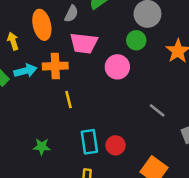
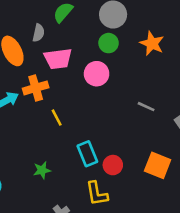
red circle: (115, 145) -> (113, 165), moved

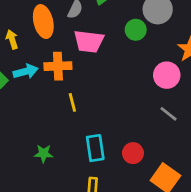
green circle: (109, 43) -> (136, 30), moved
pink circle: (97, 74) -> (167, 75), moved
red circle: (113, 165) -> (133, 153), moved

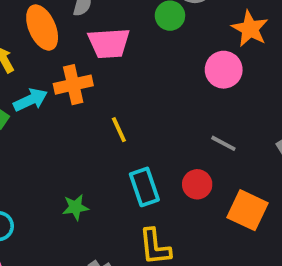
yellow line: (72, 102) -> (119, 130), moved
gray line: (168, 114) -> (223, 143), moved

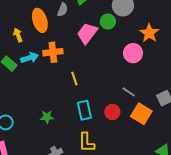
pink trapezoid: (109, 43) -> (87, 33), moved, turned 125
orange square: (248, 210) -> (141, 114), moved

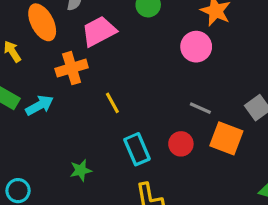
pink trapezoid: (87, 33) -> (99, 31), moved, turned 35
cyan arrow: (30, 58) -> (39, 105), moved

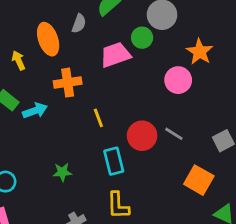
pink trapezoid: (99, 31) -> (115, 55), moved
orange square: (226, 138) -> (199, 180), moved
red circle: (181, 144) -> (142, 136), moved, size x1.4

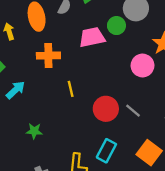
cyan arrow: (35, 111) -> (16, 90), moved, turned -30
cyan rectangle: (114, 161) -> (106, 151), moved, turned 35

